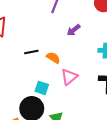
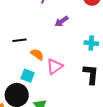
orange semicircle: (53, 58) -> (37, 54), moved

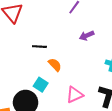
pink triangle: (55, 66) -> (75, 95), moved

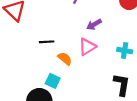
pink triangle: (75, 95) -> (87, 47), moved

